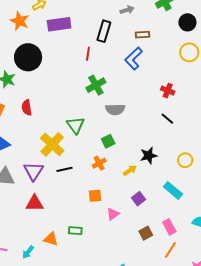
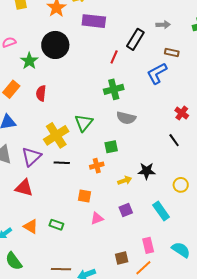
brown square: (146, 233) -> (122, 258), moved

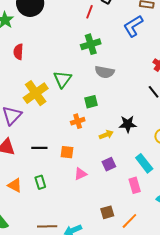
black line: (62, 163) -> (39, 148), moved
green rectangle: (56, 225) -> (40, 182), turned 56
pink rectangle: (148, 245) -> (135, 185), moved

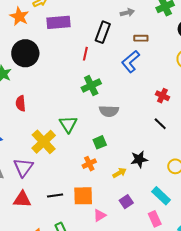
orange square: (67, 152) -> (83, 196), size x1.5

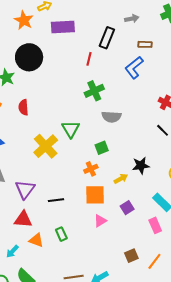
purple triangle: (23, 167) -> (25, 189), moved
orange square: (83, 196) -> (95, 195), moved
red triangle: (22, 199) -> (23, 219), moved

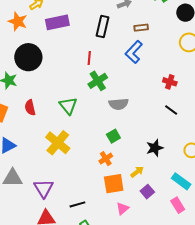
red line: (89, 59) -> (89, 58), moved
green triangle: (71, 129) -> (68, 106), moved
yellow arrow: (121, 179) -> (137, 172), moved
black line: (56, 200) -> (77, 204), moved

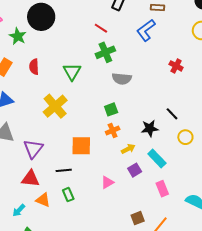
red line: (89, 58) -> (101, 28), turned -72
black line: (171, 110) -> (172, 114), moved
orange cross: (106, 159) -> (113, 130), moved
cyan rectangle: (181, 181) -> (157, 159), moved
orange square: (114, 184) -> (81, 146), moved

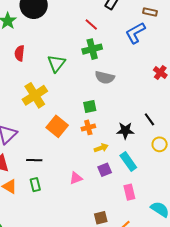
orange square: (81, 146) -> (57, 126), moved, turned 30

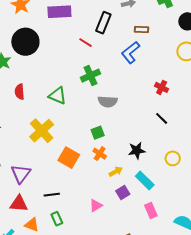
red line: (91, 25) -> (85, 43), moved
green triangle: (56, 63) -> (58, 96), turned -36
black line: (149, 119) -> (162, 118), moved
orange cross: (88, 127) -> (100, 154), turned -32

